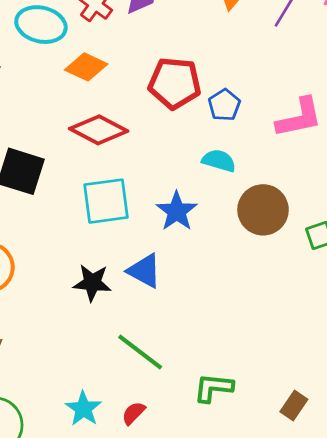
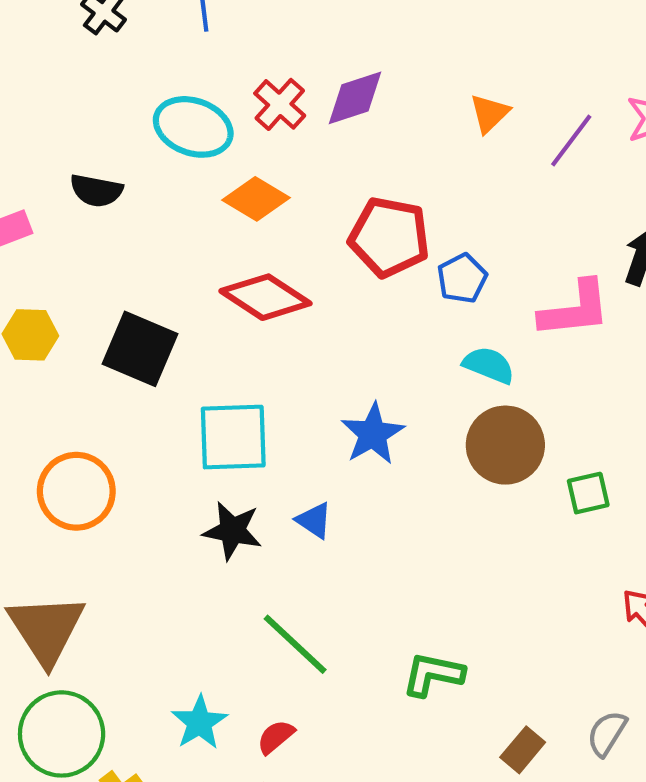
cyan semicircle: (219, 161) -> (489, 365), moved
cyan square: (106, 201) -> (233, 437), moved
blue triangle: (144, 271) -> (314, 520), size x0.7
green L-shape: (213, 388) -> (433, 674), moved

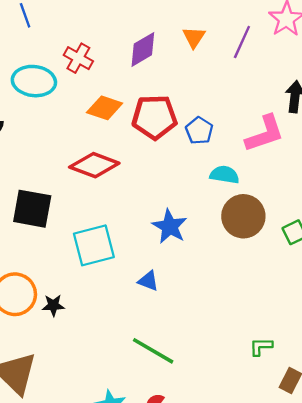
purple diamond: (355, 98) -> (143, 49), moved
orange diamond: (256, 199) -> (105, 108), moved
black star: (232, 531) -> (53, 305), moved, size x0.7
green L-shape: (433, 674) -> (261, 347), moved, size x0.7

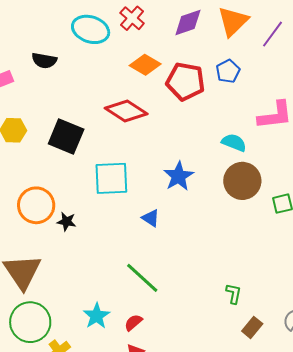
orange triangle: (194, 37) -> (233, 21), size x1.6
blue pentagon: (199, 131) -> (228, 71), moved
green L-shape: (261, 347) -> (234, 294), turned 90

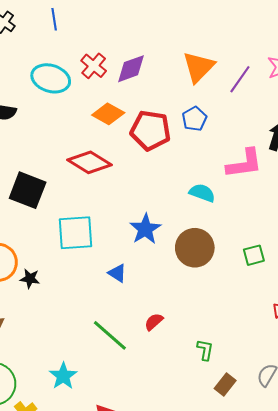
purple diamond: (188, 22) -> (131, 69), moved
brown circle: (242, 181) -> (195, 248), moved
red semicircle: (133, 322) -> (154, 322), moved

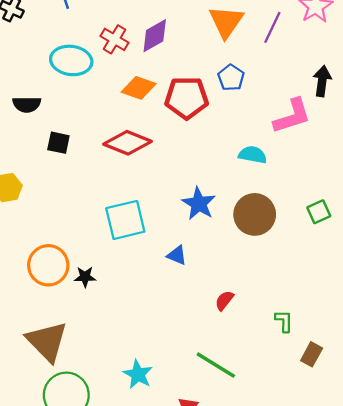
black square: (28, 190) -> (58, 143), moved, size x0.6
green line: (110, 335) -> (216, 365), moved

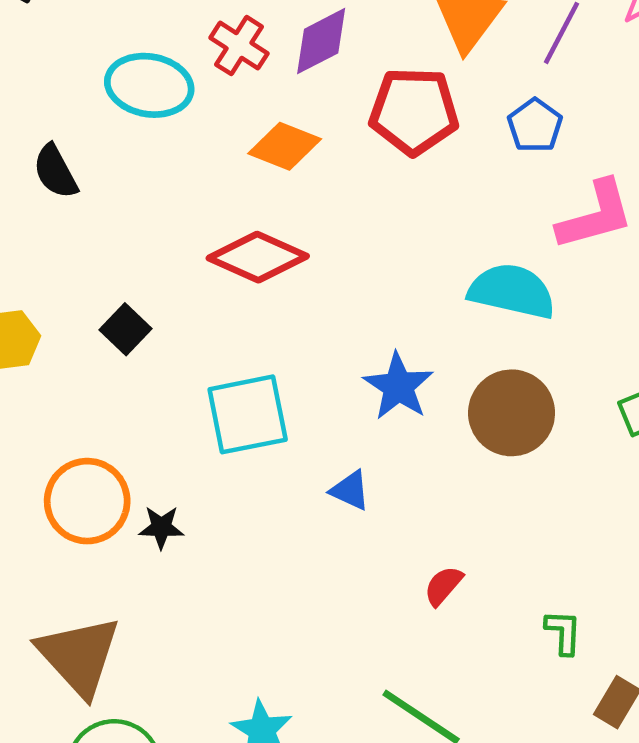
blue pentagon: (231, 78) -> (535, 125), moved
red pentagon: (186, 98) -> (414, 111), moved
black semicircle: (27, 104) -> (55, 172), turned 60
black square: (58, 143) -> (126, 329), moved, turned 30
cyan semicircle: (253, 155) -> (512, 291), size x1.5

